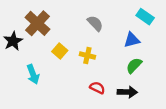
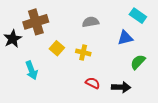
brown cross: (37, 23) -> (36, 22), turned 30
gray semicircle: (95, 23) -> (91, 22), turned -56
green semicircle: (134, 65) -> (138, 62), moved

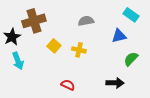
cyan arrow: (32, 70) -> (18, 61), moved
red semicircle: (93, 83) -> (68, 85), moved

